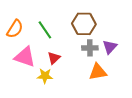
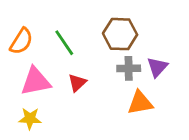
pink triangle: (25, 57) -> (36, 81), turned -30
yellow star: (45, 76) -> (30, 118), moved

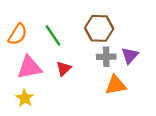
yellow star: (30, 118) -> (25, 98), turned 30

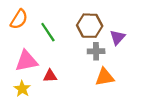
orange semicircle: (18, 34) -> (19, 19), moved
purple triangle: (130, 56) -> (117, 37), moved
red triangle: (64, 69) -> (50, 76), moved, turned 40

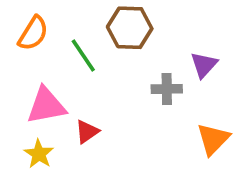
brown hexagon: (90, 26) -> (130, 28), moved
red triangle: (50, 76) -> (87, 132), turned -32
orange triangle: (105, 77) -> (213, 139), moved, turned -36

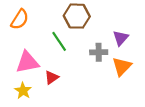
green line: (83, 56) -> (59, 41), moved
orange triangle: (213, 139) -> (122, 67), moved

